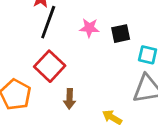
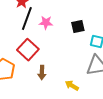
pink star: (89, 28) -> (46, 23), moved

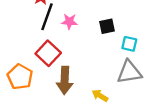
brown arrow: (42, 73) -> (65, 80), size x1.6

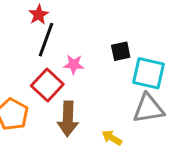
pink star: (69, 22) -> (74, 64), moved
cyan square: (129, 44) -> (148, 73), size x1.6

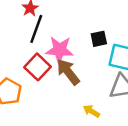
pink star: (74, 64) -> (60, 50), size x1.6
brown arrow: (68, 119) -> (68, 72), moved, turned 140

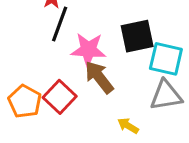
black square: (99, 39) -> (137, 36), size x1.6
red square: (38, 67) -> (60, 97), moved

